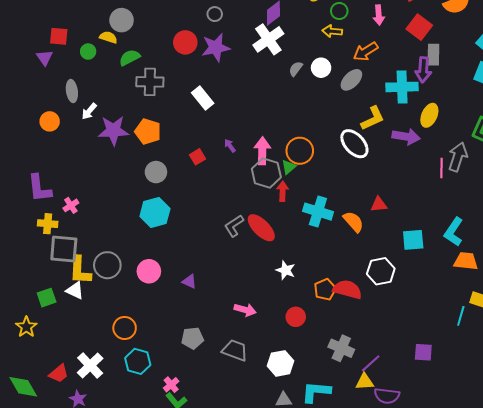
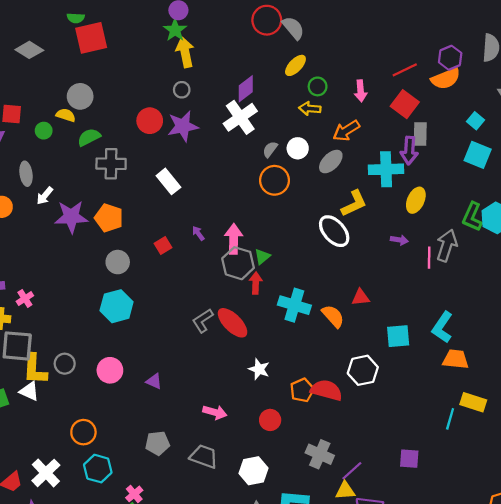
purple arrow: (406, 137) -> (399, 240), moved, size x0.6
orange circle: (300, 151) -> (274, 180), moved
gray circle: (107, 265) -> (65, 364), size x0.7

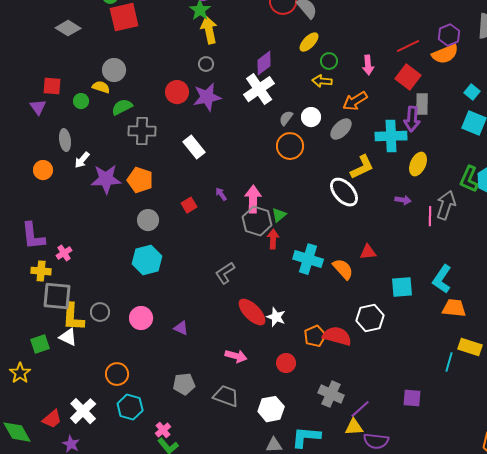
red ellipse: (233, 323) -> (252, 312), moved

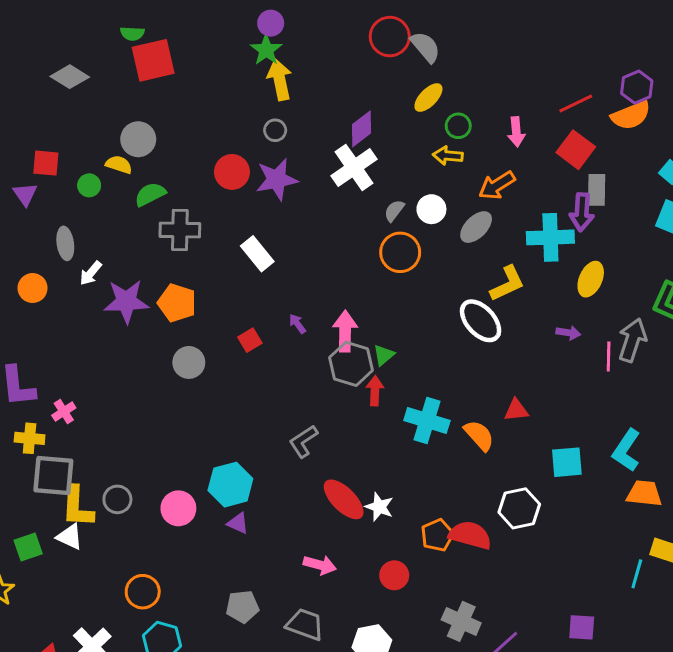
cyan hexagon: (147, 260) -> (230, 485), moved

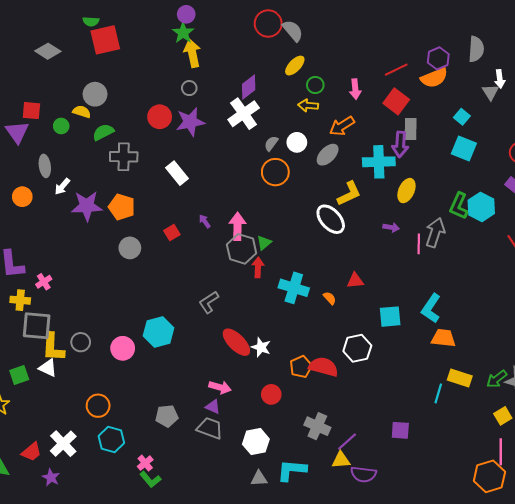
purple triangle: (25, 194) -> (17, 132), size x1.4
orange semicircle: (479, 435) -> (330, 298), size x0.6
purple triangle: (238, 523) -> (213, 407), moved

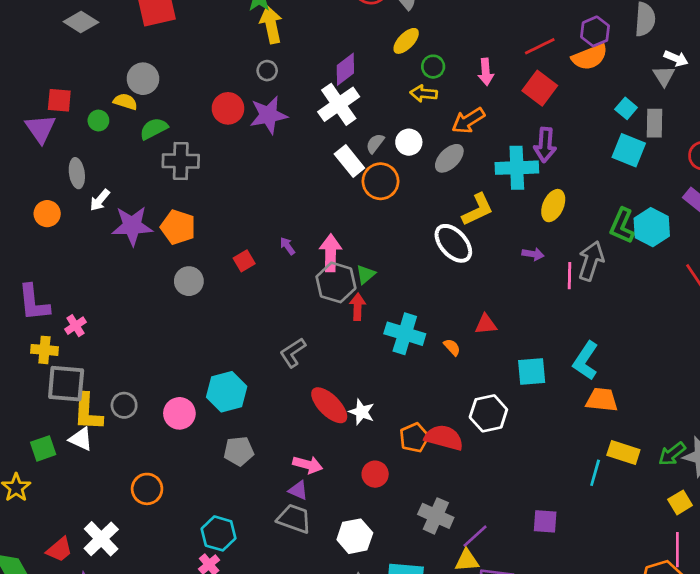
white arrow: (500, 79) -> (676, 58), turned -60
gray rectangle: (411, 129) -> (654, 123), moved
white rectangle: (177, 173) -> (349, 161), moved
gray pentagon: (167, 416) -> (239, 451), moved
cyan hexagon: (111, 440) -> (219, 533), moved

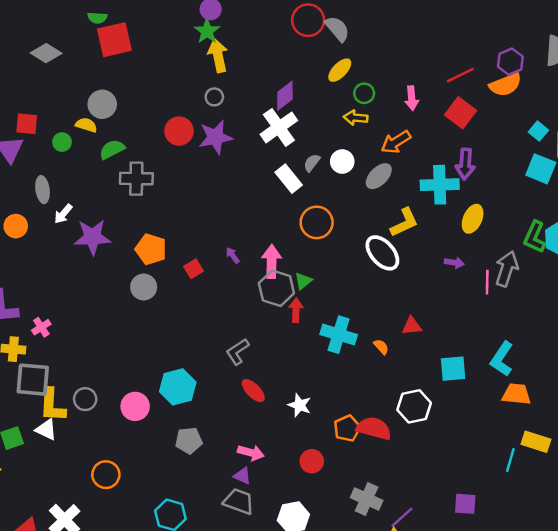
orange circle: (380, 181) -> (317, 222), moved
orange pentagon: (178, 227) -> (151, 249), moved
red ellipse: (329, 405) -> (253, 391), moved, size x0.7

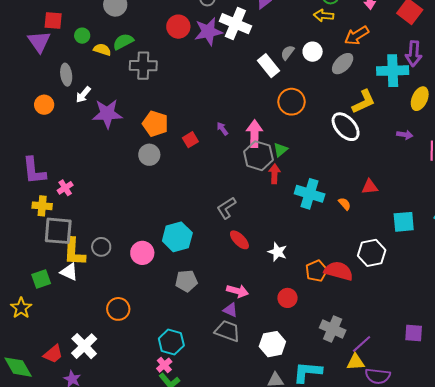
yellow semicircle: (86, 125) -> (102, 50), moved
white cross: (279, 127) -> (235, 24), moved, turned -32

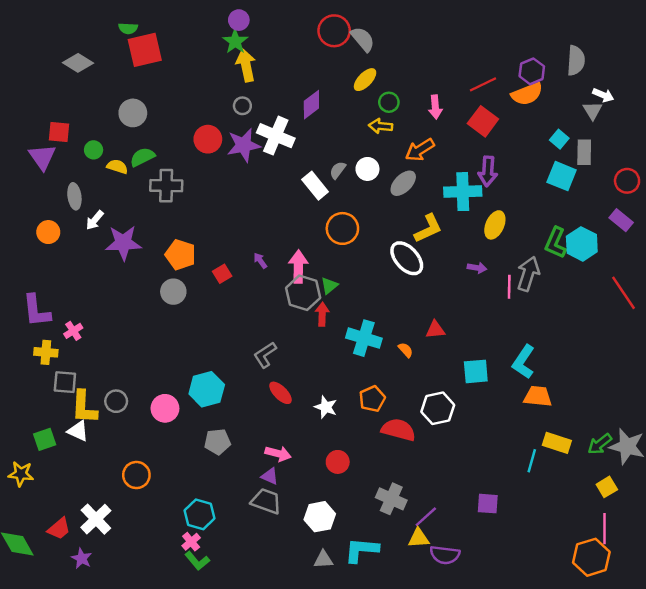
gray square: (58, 231) -> (65, 382), size x0.7
orange pentagon: (317, 271) -> (372, 399), moved
yellow star: (21, 308) -> (21, 474), turned -30

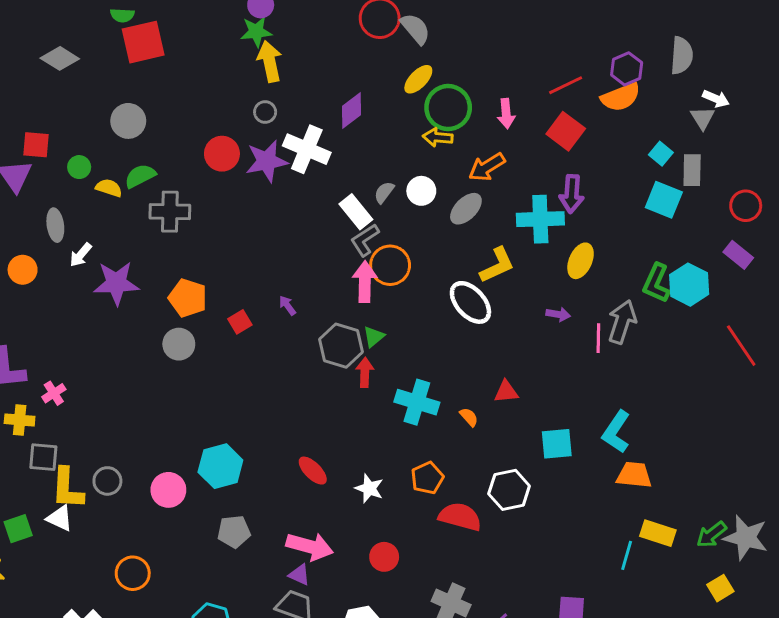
green star: (235, 41) -> (256, 32), turned 30
green circle: (389, 102) -> (448, 108), size x1.8
pink arrow: (298, 267) -> (365, 282), moved
gray L-shape: (265, 355) -> (365, 240), moved
pink arrow: (278, 454) -> (310, 546), size x1.4

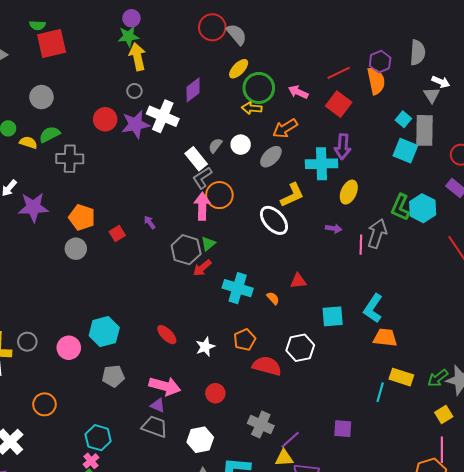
orange semicircle: (621, 97) -> (376, 81), turned -80
pink arrow: (506, 113) -> (298, 92), turned 120
gray rectangle: (692, 170) -> (425, 130), size x1.4
red arrow: (365, 372) -> (202, 268), turned -132
white star: (369, 488) -> (205, 347), turned 30

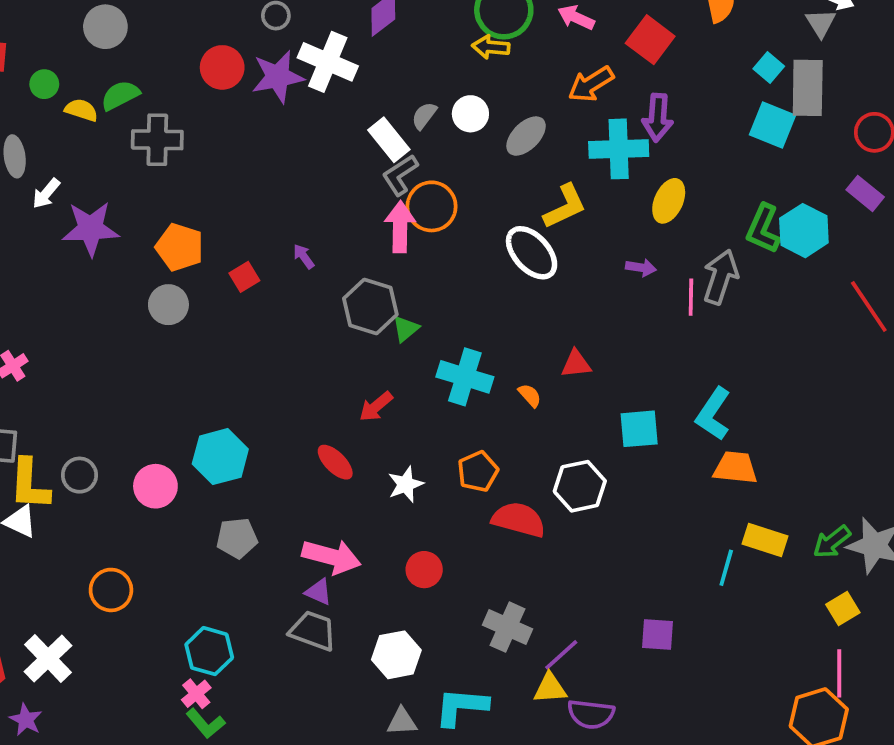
orange arrow: (285, 128) -> (591, 84), moved
green triangle: (208, 244) -> (406, 329), moved
red arrow: (202, 268) -> (376, 407), moved

